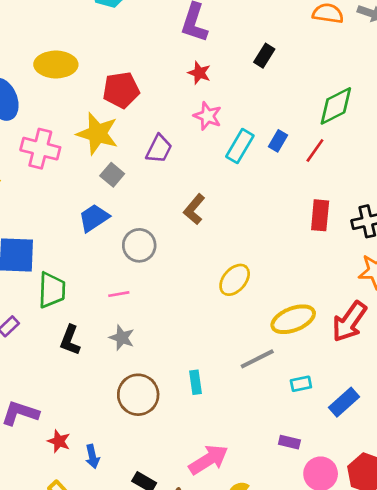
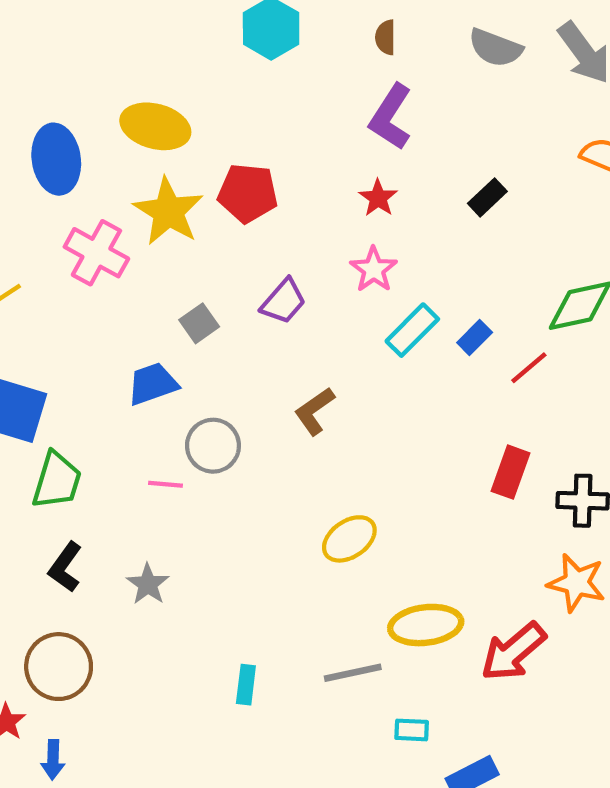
yellow star: (97, 134) -> (168, 211), moved
pink line: (119, 294) -> (165, 484), moved
brown circle: (138, 395) -> (59, 667), moved

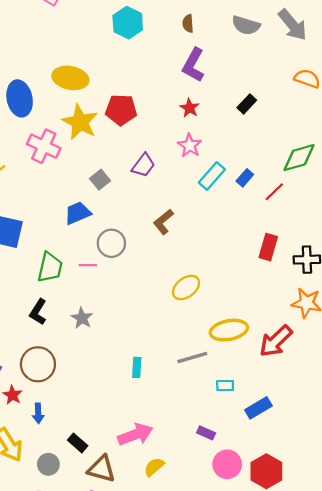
green trapezoid: (57, 480) -> (50, 267), moved

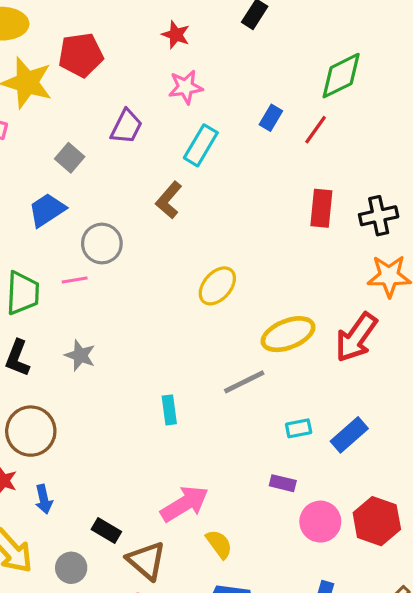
pink star: (190, 146) -> (186, 87), turned -30
cyan rectangle: (212, 176) -> (201, 145), moved
cyan rectangle: (225, 386) -> (299, 428), moved
yellow semicircle: (154, 467) -> (219, 544), turned 105
brown triangle: (101, 469) -> (146, 561), turned 36

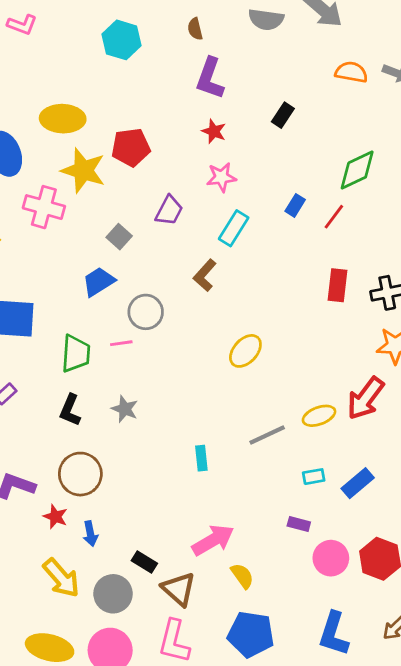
yellow ellipse: (288, 334) -> (319, 416), moved, size x0.7
gray circle: (71, 568) -> (113, 594), size x1.4

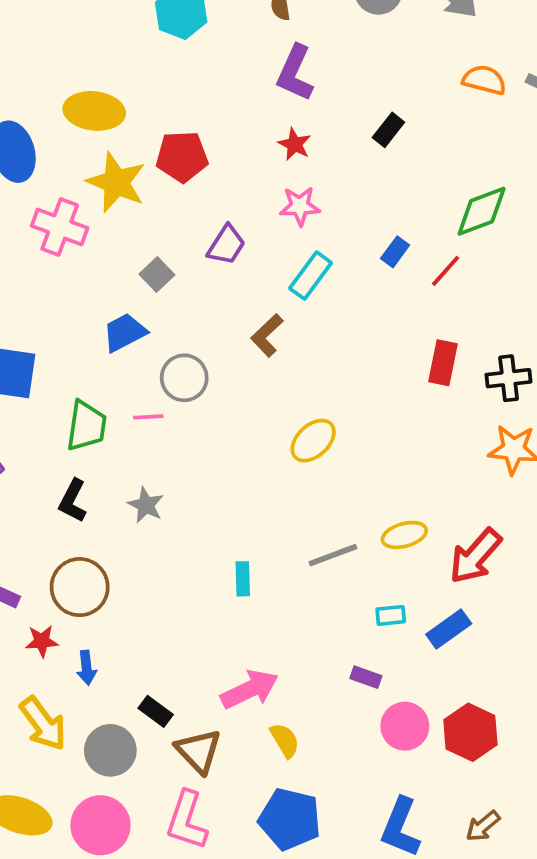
red arrow: (365, 398) -> (475, 556), moved
red star: (55, 517) -> (42, 641), turned -30

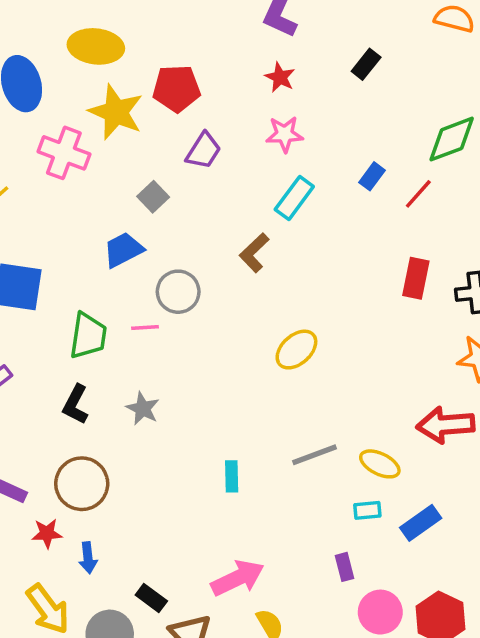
purple trapezoid: (226, 245) -> (203, 151), moved
yellow ellipse: (404, 535) -> (380, 464), moved, turned 42
red arrow: (475, 556) -> (446, 425), moved, turned 44
purple rectangle: (366, 677) -> (344, 567), turned 56

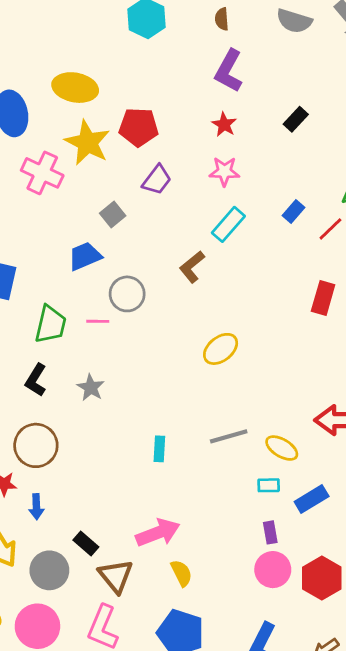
purple rectangle: (344, 567) -> (270, 532), moved

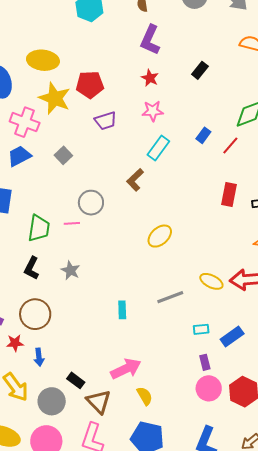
purple trapezoid: (157, 180) -> (106, 121), turned 40
gray square: (113, 214) -> (63, 155), moved
blue trapezoid: (85, 256) -> (19, 156), moved
yellow ellipse: (282, 448) -> (211, 281), moved

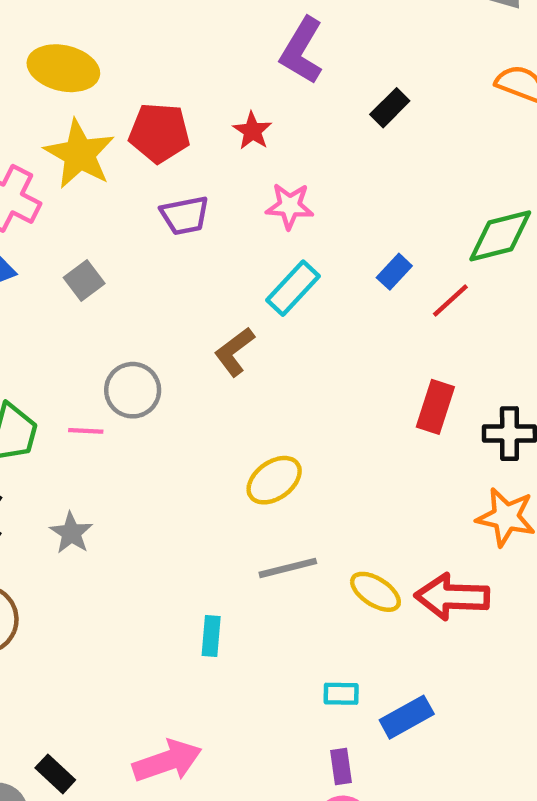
black rectangle: (200, 70) -> (390, 108), moved
red star: (150, 78) -> (252, 131), moved
gray line: (170, 297) -> (288, 568), moved
cyan rectangle: (122, 310) -> (211, 636), moved

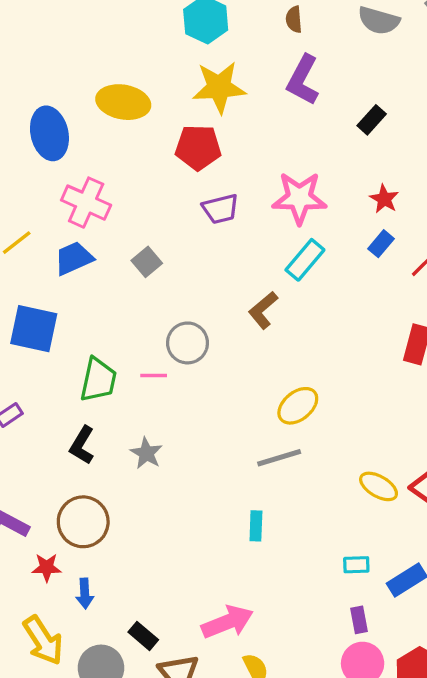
red star: (252, 131) -> (384, 199), moved
yellow star: (79, 154) -> (219, 87), moved, turned -30
pink star: (290, 206) -> (299, 198), size x1.5
gray line: (288, 568) -> (279, 458), moved

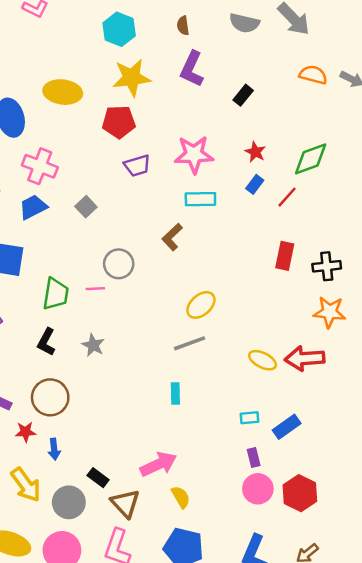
cyan rectangle: (305, 260) -> (200, 199), turned 52

